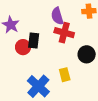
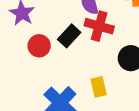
black rectangle: (34, 40) -> (69, 36), moved, turned 35

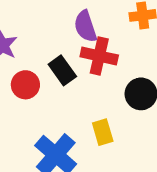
black rectangle: (69, 36) -> (62, 70), turned -75

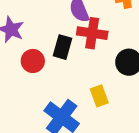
black rectangle: (62, 70) -> (62, 47), turned 55

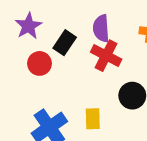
black rectangle: (62, 47) -> (65, 43), moved

